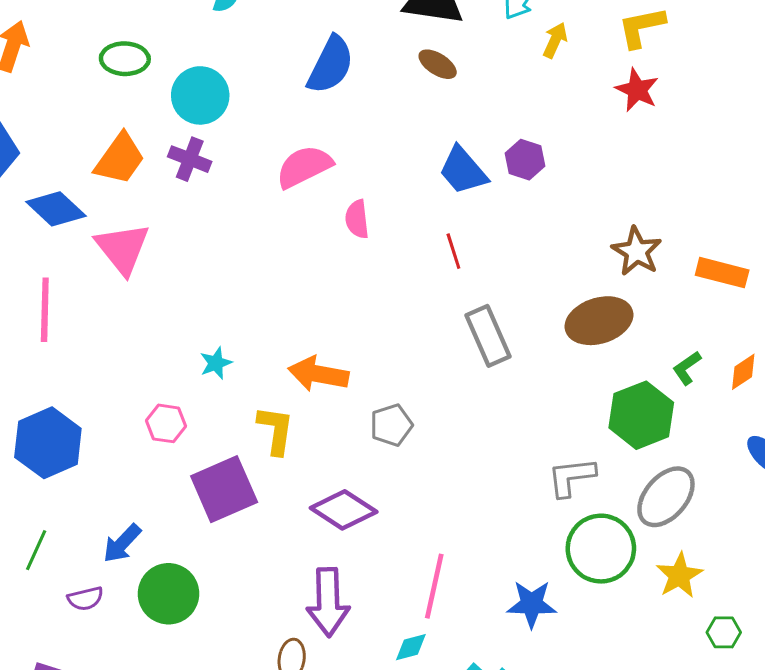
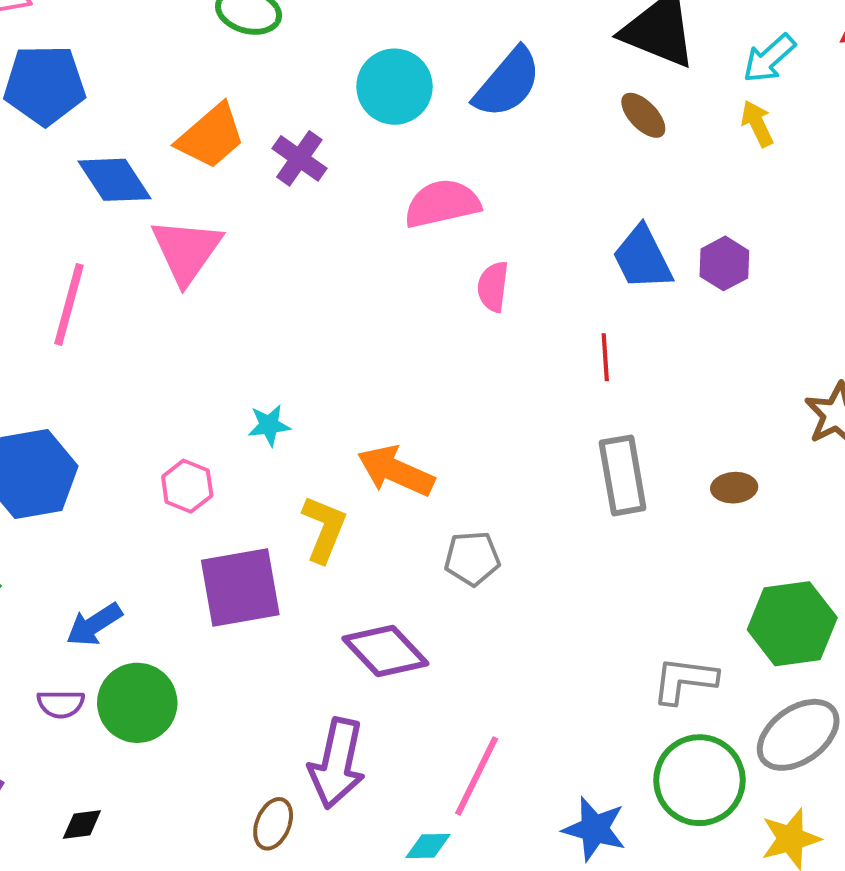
yellow arrow: (555, 40) -> (757, 124), moved, turned -64
cyan circle: (200, 95) -> (394, 87), moved
brown ellipse: (599, 321) -> (734, 488), moved, size x0.5
purple semicircle: (85, 599) -> (61, 704), moved

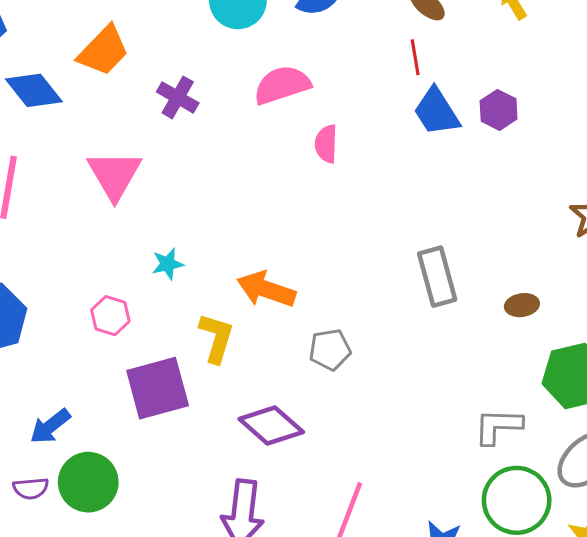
purple cross: (299, 158) -> (178, 97), moved
pink triangle: (186, 251) -> (114, 175), moved
red line: (605, 357) -> (415, 57), moved
brown ellipse: (734, 488) -> (522, 305), moved

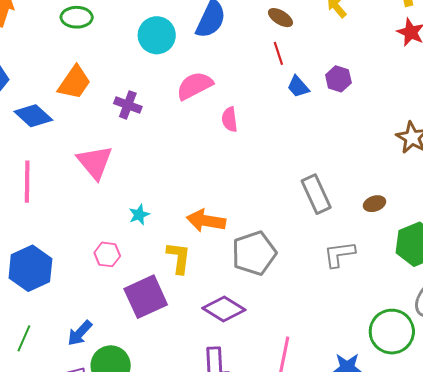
blue trapezoid: (437, 112) -> (298, 87), size x0.7
gray pentagon: (330, 350) -> (254, 253), size x1.6
gray L-shape: (498, 426) -> (339, 254), moved

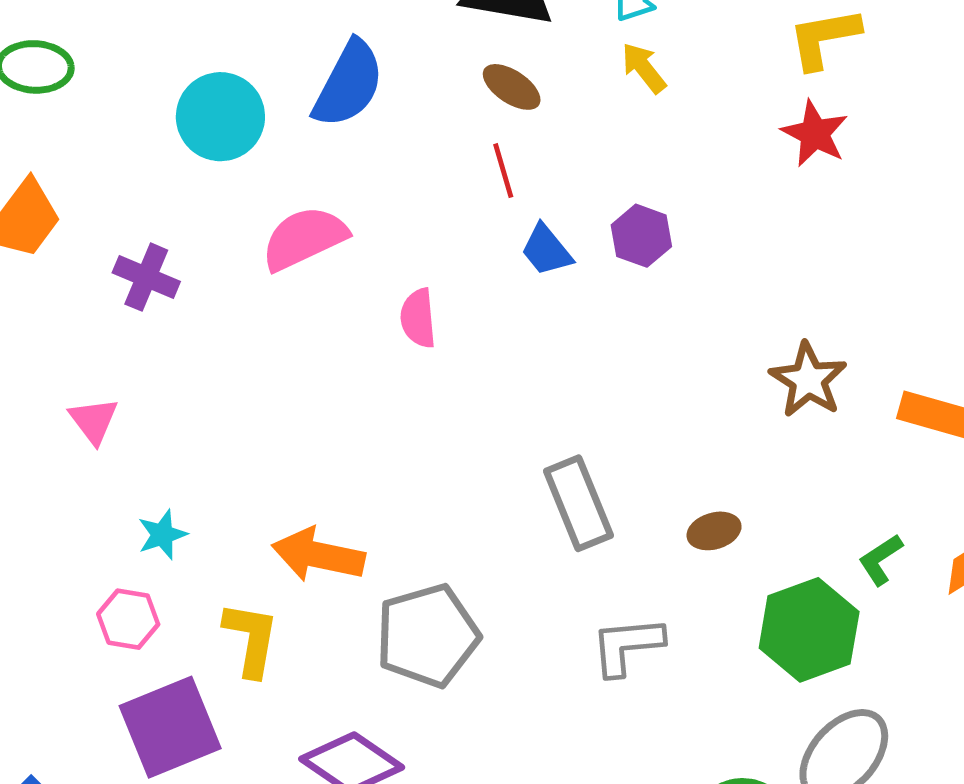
pink semicircle: (230, 119) -> (418, 318), moved
pink triangle: (95, 162) -> (94, 421), moved, size x0.6
pink hexagon: (107, 254) -> (128, 619), moved

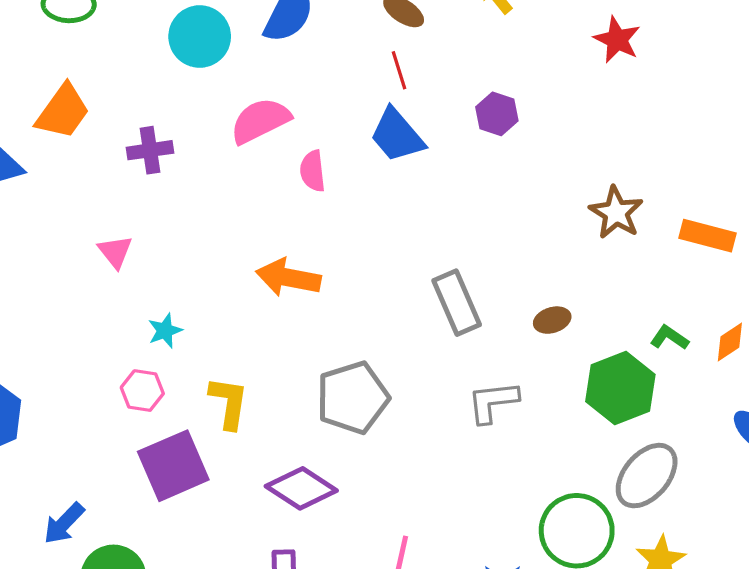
blue trapezoid: (546, 250) -> (397, 135), moved, size x1.5
purple cross: (146, 277) -> (150, 150), turned -30
pink semicircle: (418, 318) -> (313, 171), moved
orange arrow: (318, 555) -> (288, 278), moved
green L-shape: (880, 559) -> (669, 338), turned 69

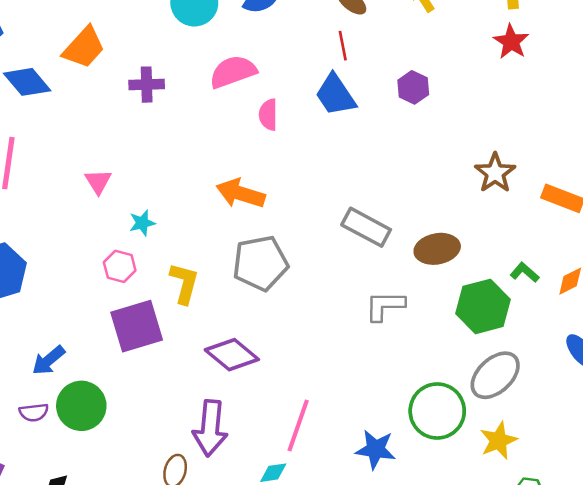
pink triangle: (115, 252) -> (98, 182), moved
gray rectangle: (457, 303) -> (366, 227), turned -45
brown ellipse: (552, 320) -> (437, 249), size x1.6
gray pentagon: (353, 398) -> (260, 263), moved

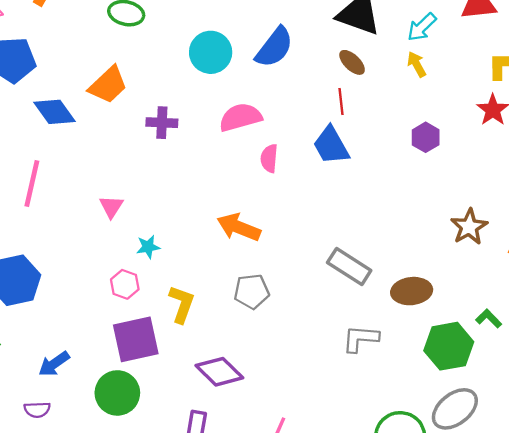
purple hexagon: (413, 87) -> (426, 137), moved
gray pentagon: (260, 263) -> (252, 291), size x0.7
green circle: (81, 406) -> (117, 393), moved

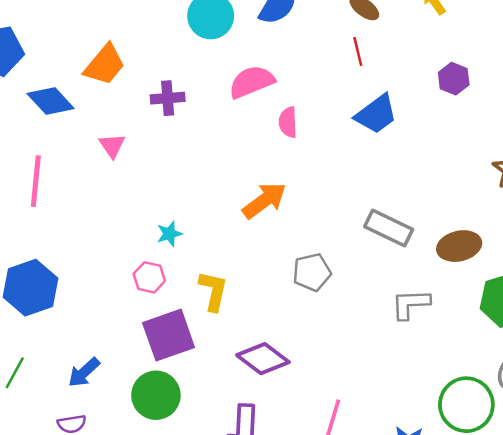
blue trapezoid: (331, 145) -> (376, 114), moved, turned -90
pink triangle: (111, 207) -> (112, 146), moved
orange arrow: (239, 227) -> (264, 201), turned 129
gray pentagon: (252, 291) -> (312, 272), moved

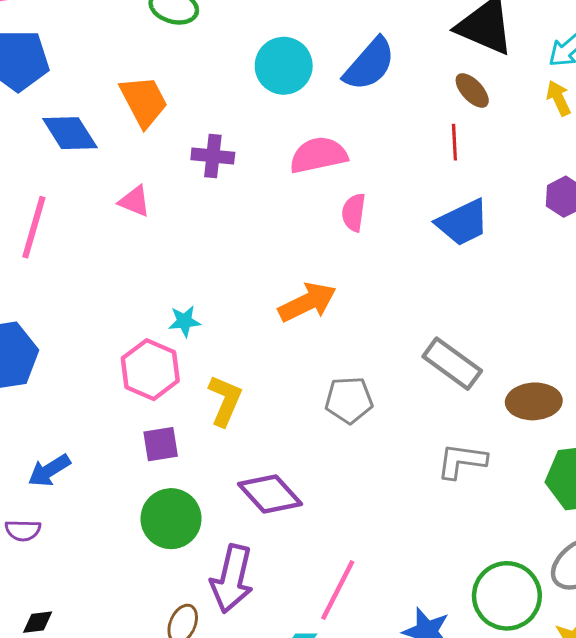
orange trapezoid: (105, 65) -> (144, 101), turned -78
pink triangle: (112, 146) -> (135, 201), turned -44
pink hexagon: (149, 277) -> (150, 370), size x1.5
purple square: (169, 335) -> (161, 444), size x0.6
green circle: (156, 395) -> (171, 519), moved

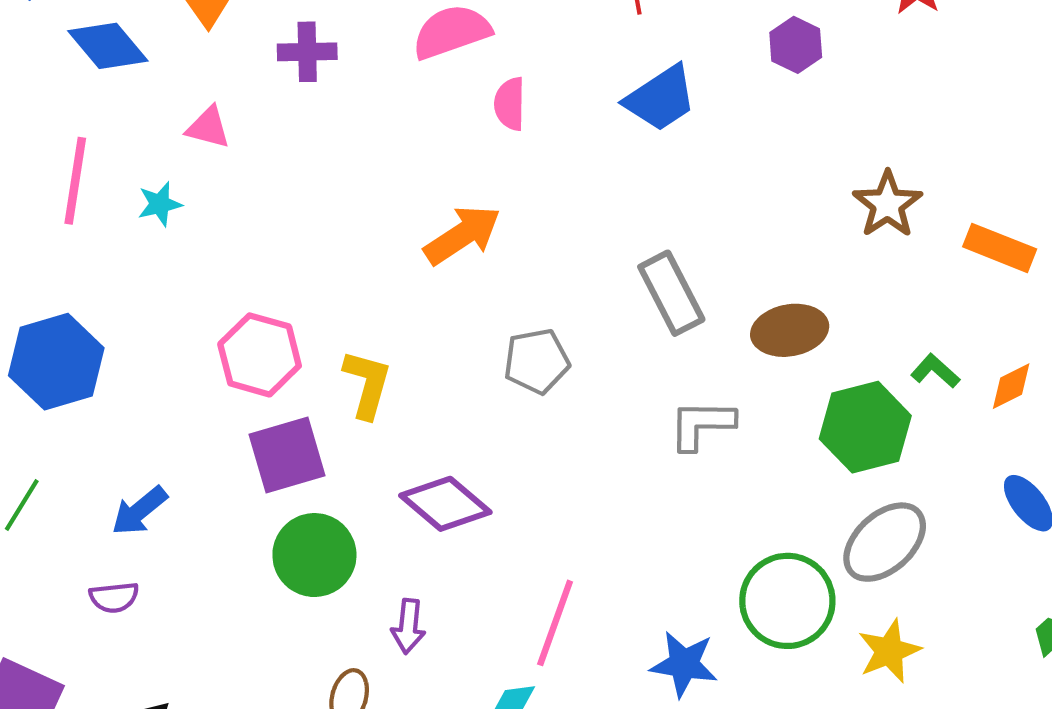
cyan star: (184, 321) -> (160, 204), moved
gray rectangle: (452, 364) -> (671, 293), turned 34
purple square: (161, 444) -> (287, 455), size x1.5
purple arrow: (232, 579) -> (408, 626), size x0.6

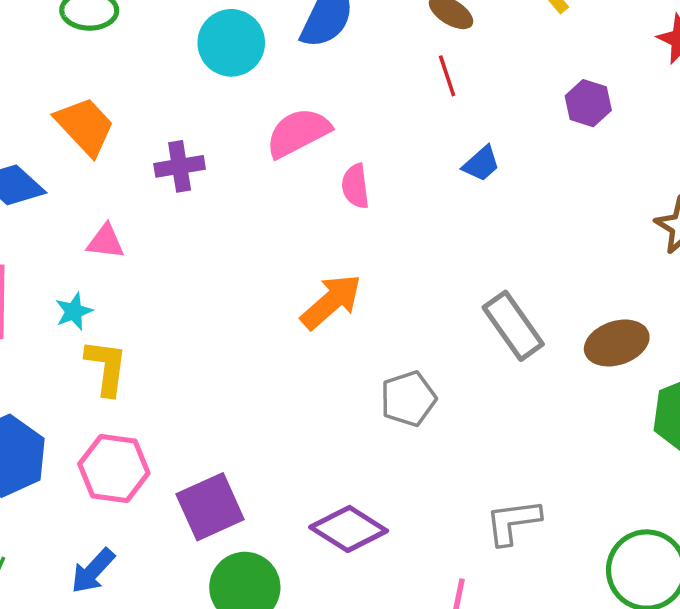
blue trapezoid: (661, 98) -> (481, 164), size x0.6
pink hexagon: (260, 355) -> (114, 468), moved
yellow L-shape: (367, 384) -> (106, 367), moved
gray L-shape: (702, 425) -> (513, 522), moved

